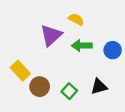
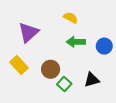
purple triangle: (51, 35) -> (28, 32), moved
brown circle: (40, 87) -> (51, 69), moved

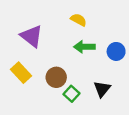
purple triangle: (28, 32) -> (32, 36), turned -40
black triangle: (92, 80) -> (102, 89), turned -35

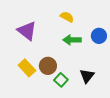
blue circle: (116, 51) -> (99, 36), moved
yellow rectangle: (21, 73) -> (27, 68), moved

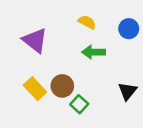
blue circle: (99, 36) -> (129, 29), moved
black triangle: (87, 76) -> (127, 91), moved

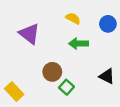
yellow rectangle: (35, 89) -> (14, 92), moved
black triangle: (127, 91) -> (107, 76), turned -42

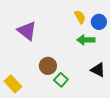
yellow semicircle: (73, 18) -> (80, 17), moved, turned 32
green arrow: (78, 44) -> (86, 40), moved

